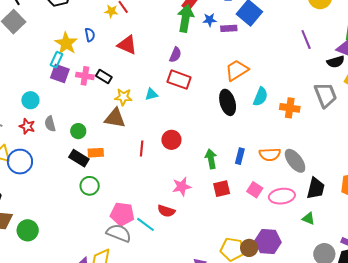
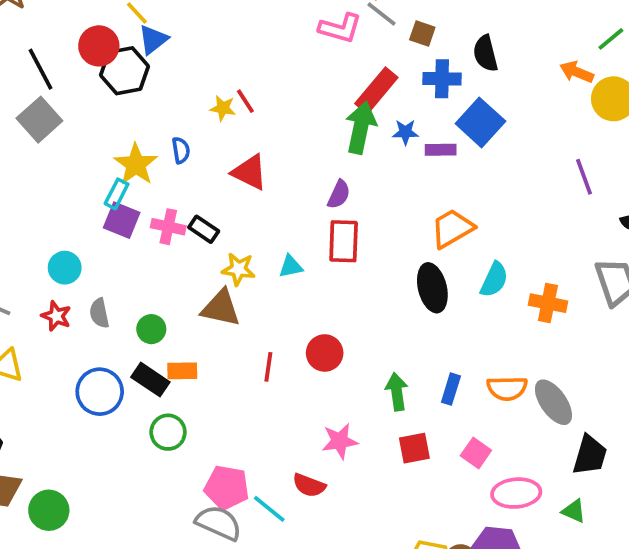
red rectangle: (179, 80) -> (344, 241), turned 70
blue circle: (20, 162) -> (100, 392), moved
pink ellipse: (282, 196) -> (516, 493), moved

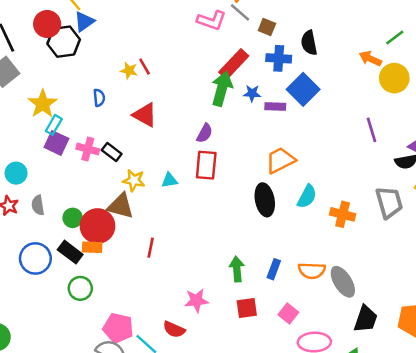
yellow star: (136, 164) -> (43, 104), moved
red circle: (325, 353) -> (97, 226), moved, size x1.4

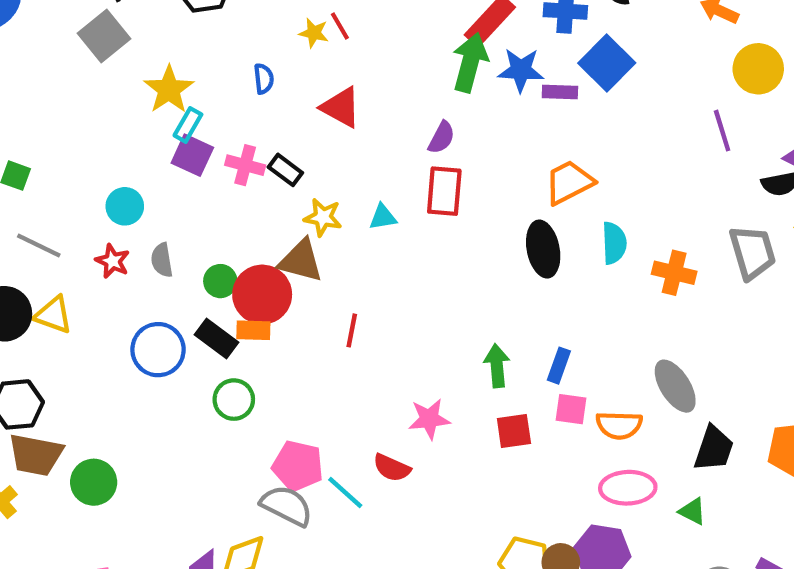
yellow circle: (394, 78) -> (758, 69), moved
blue star: (252, 93) -> (521, 70), size x1.5
cyan semicircle: (307, 197) -> (614, 243), turned -30
orange semicircle: (312, 271) -> (619, 425), moved
pink square: (288, 313) -> (571, 409), moved, turned -30

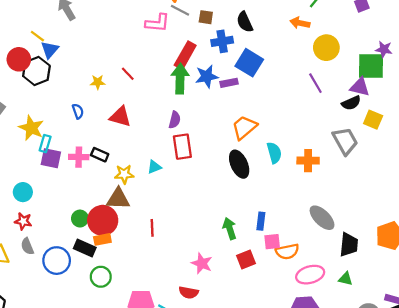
red line: (340, 26) -> (128, 74), moved
gray semicircle: (162, 260) -> (27, 246), moved
pink star: (429, 419) -> (202, 263), turned -30
orange semicircle: (619, 425) -> (287, 251), moved

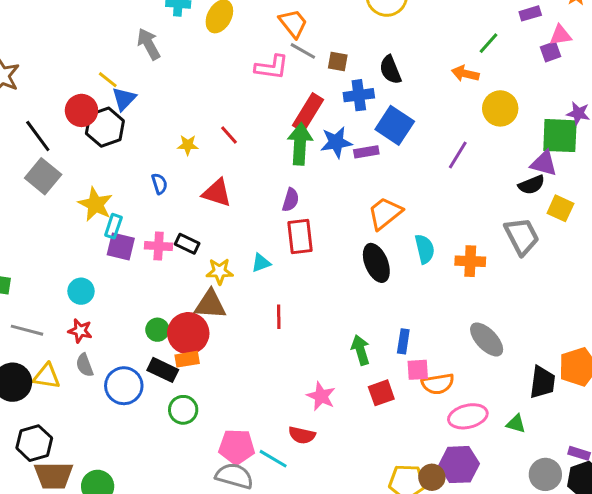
purple line: (315, 83) -> (458, 155), moved, turned 60
red line: (152, 228) -> (279, 317), moved
black trapezoid: (349, 245) -> (542, 382), moved

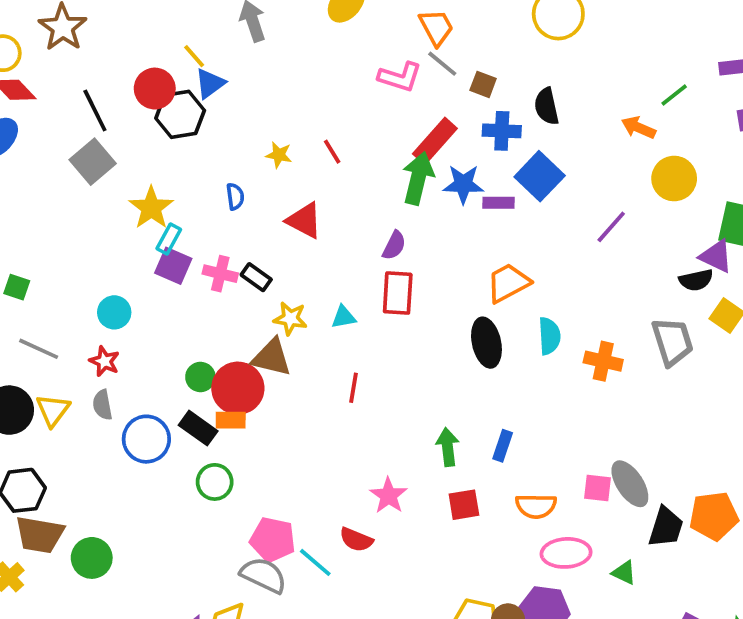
gray ellipse: (487, 339) -> (630, 484), moved
pink square: (418, 370) -> (597, 488), moved
yellow triangle: (47, 376) -> (53, 410), turned 48

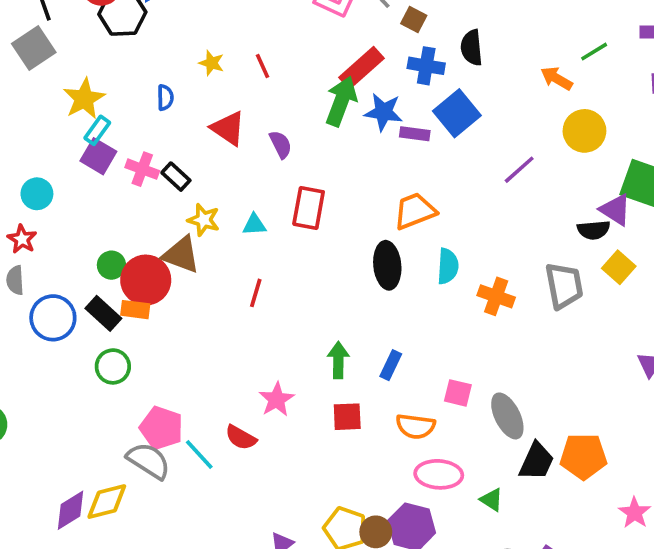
purple semicircle: (394, 245) -> (281, 144), moved, turned -60
pink square: (597, 488) -> (458, 393), moved

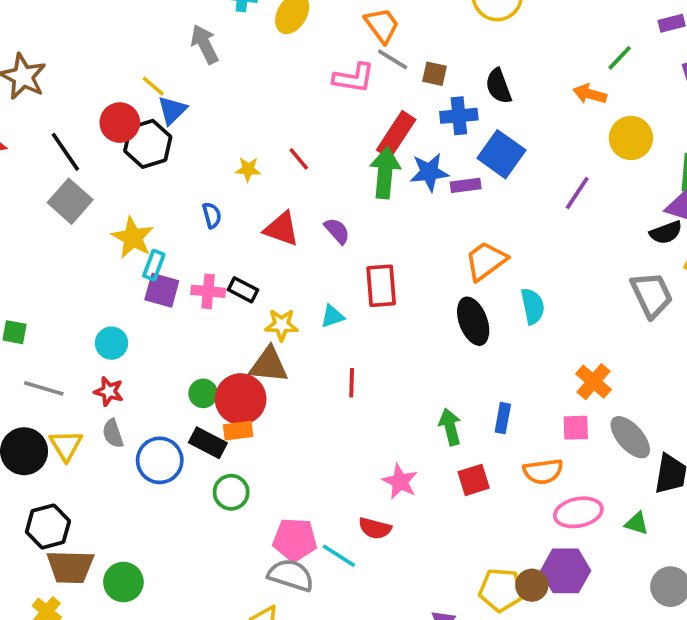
orange cross: (496, 296) -> (593, 382), moved, turned 36

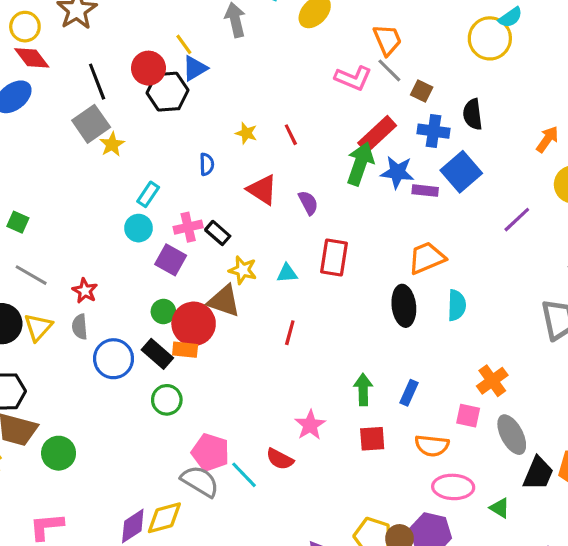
orange arrow: (590, 94) -> (547, 139), turned 96
yellow star: (133, 238) -> (112, 144), moved, size x0.7
purple square: (162, 290) -> (171, 260), moved
pink cross: (208, 291) -> (188, 227), turned -32
cyan circle: (112, 343) -> (138, 228), moved

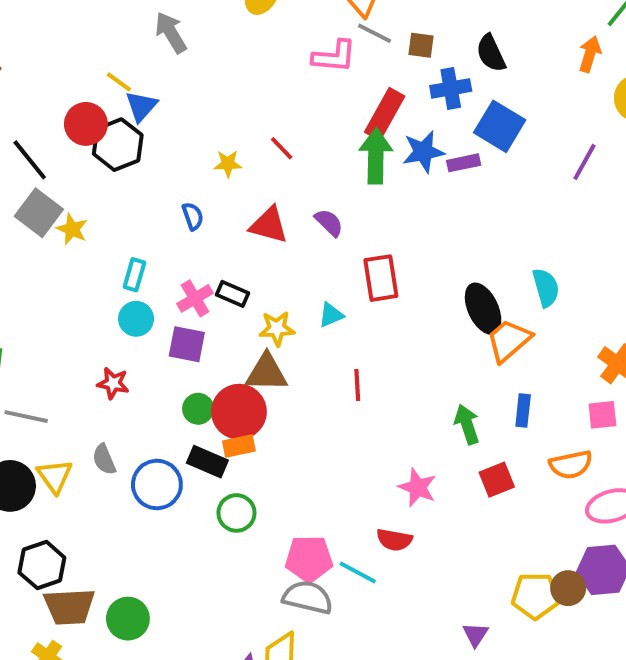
orange trapezoid: (427, 258) -> (509, 340), moved
red star: (85, 291) -> (113, 383), moved

